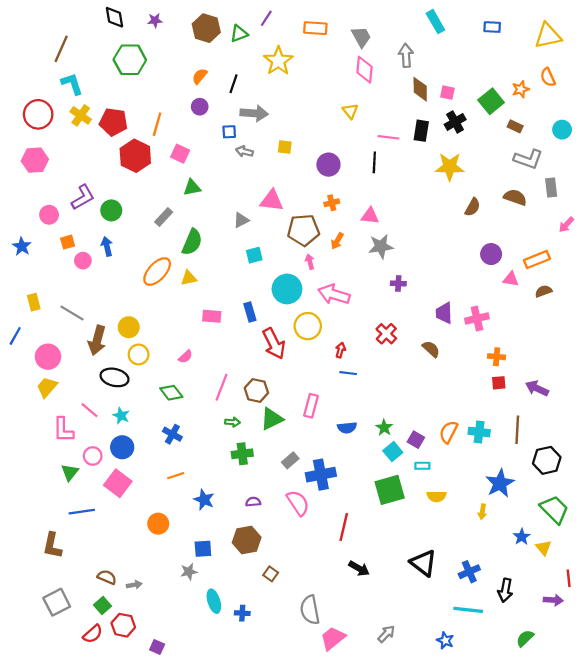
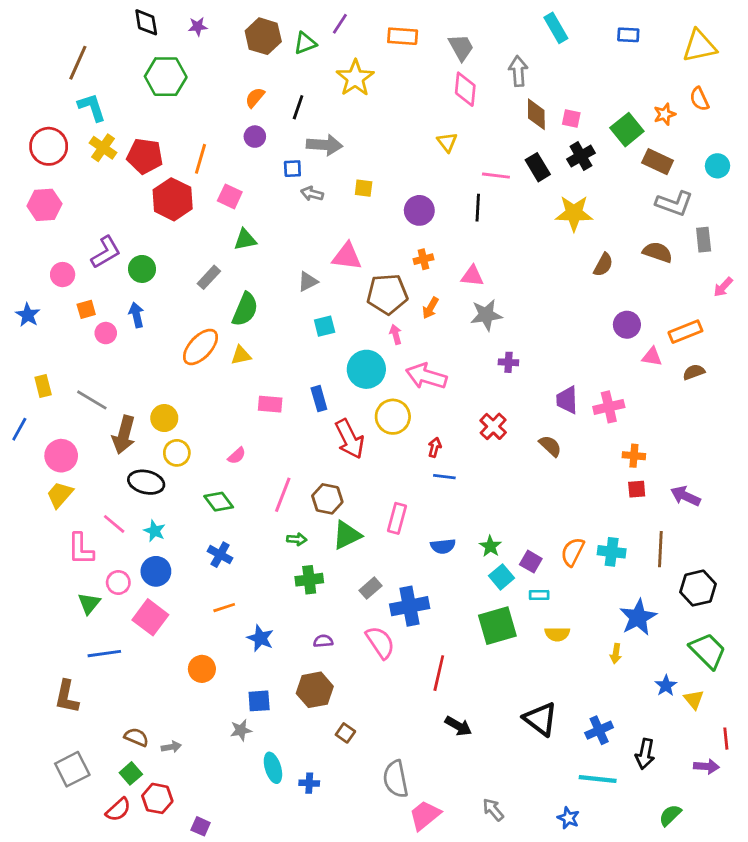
brown rectangle: (515, 126) -> (658, 162), size x1.5
black rectangle: (421, 131) -> (538, 167), turned -40
gray arrow: (386, 634) -> (493, 810), turned -84

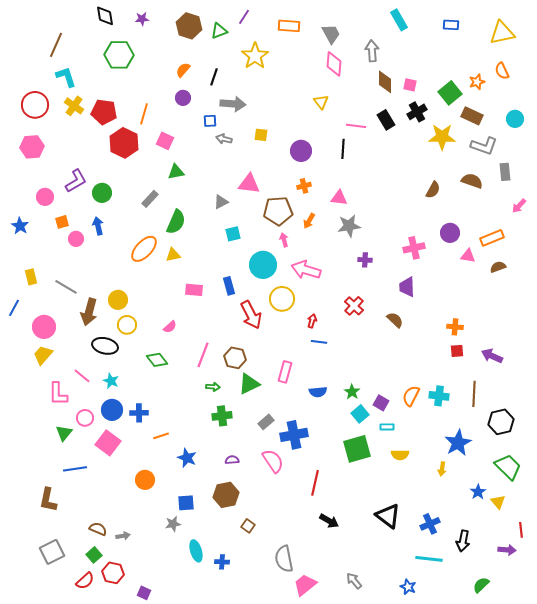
yellow star: (574, 213) -> (442, 137), moved
pink cross: (609, 407) -> (414, 248), moved
blue cross: (220, 555) -> (139, 413), moved, turned -30

